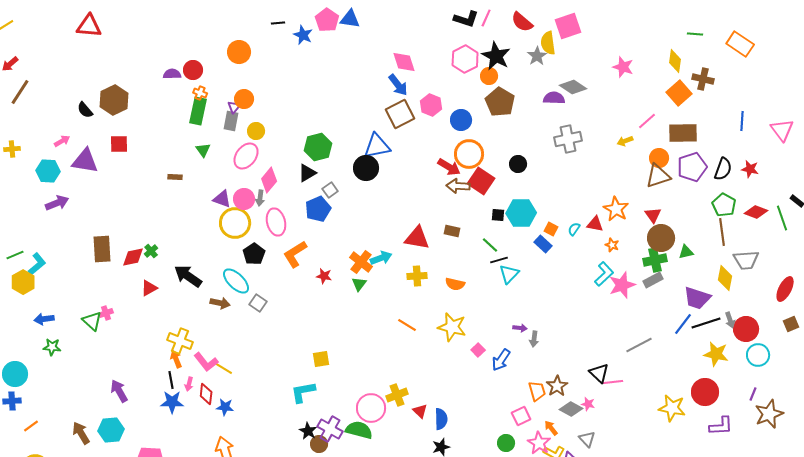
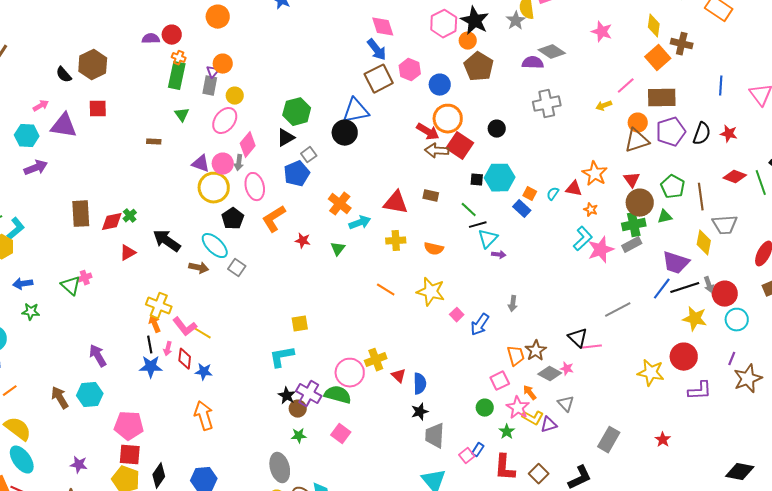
green pentagon: (724, 205) -> (673, 187), moved
orange cross: (361, 262) -> (340, 204), moved
purple arrow: (520, 328) -> (499, 255), moved

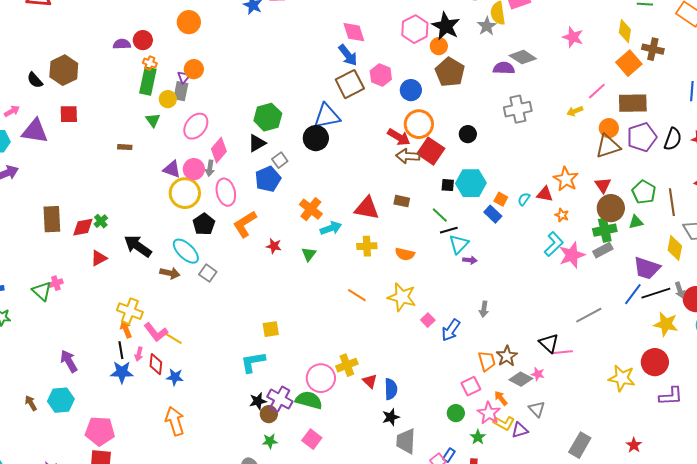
yellow circle: (235, 96) -> (168, 99), moved
black star: (287, 396) -> (258, 401), turned 30
brown arrow: (60, 398) -> (31, 403), size x0.7

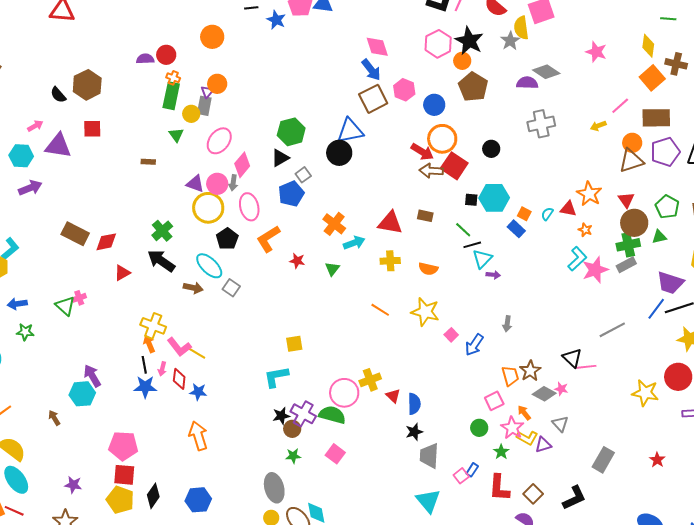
brown rectangle: (52, 219) -> (75, 234), turned -60
green cross: (101, 221) -> (162, 231), moved, size x1.5
cyan hexagon: (61, 400) -> (82, 394), moved

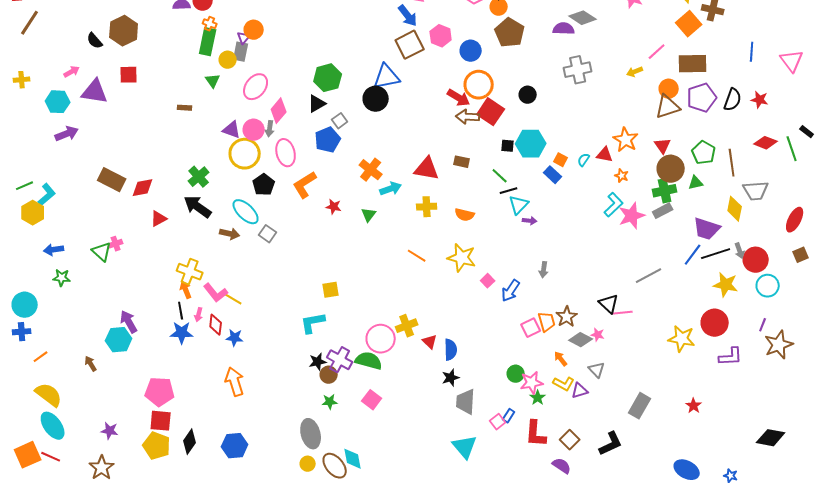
pink square: (494, 401) -> (531, 328), moved
pink star: (512, 428) -> (532, 383), moved, turned 30

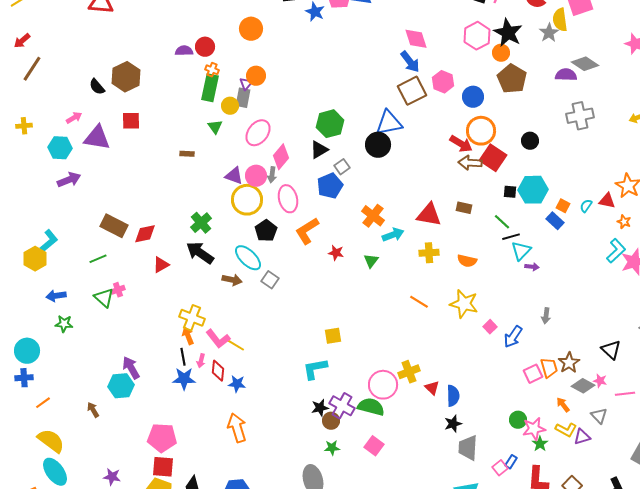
green line: (25, 186) -> (98, 259), moved
pink line: (623, 313) -> (625, 394), moved

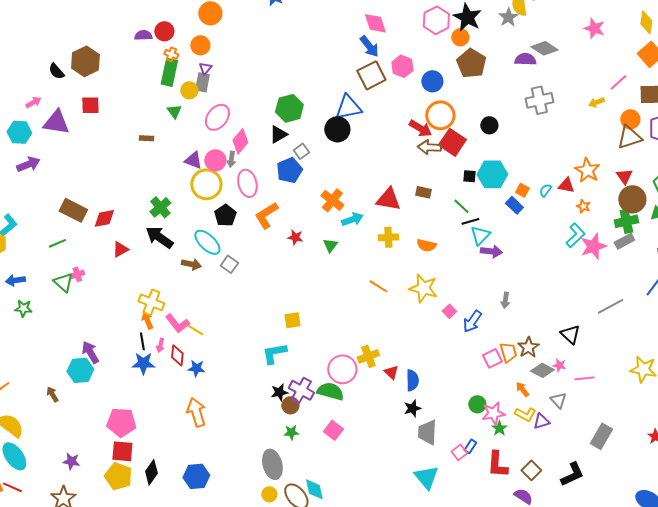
orange circle: (256, 76) -> (200, 45), moved
purple arrow: (532, 267) -> (491, 251), size x1.5

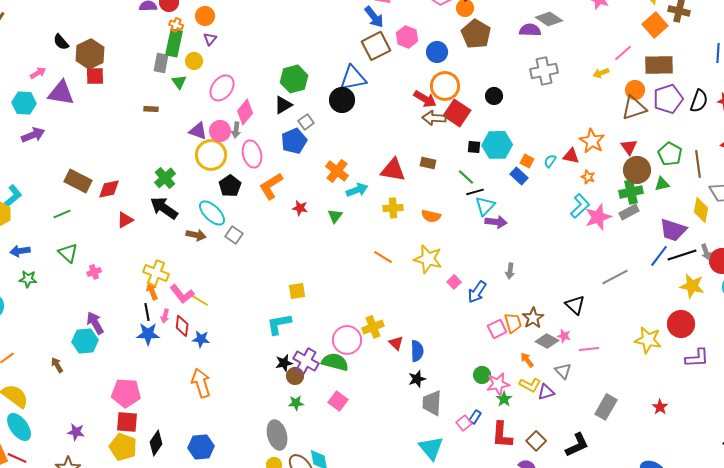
brown hexagon: (85, 61) -> (90, 54), moved
gray rectangle: (202, 82) -> (161, 63), moved
pink cross: (77, 274) -> (94, 272), moved

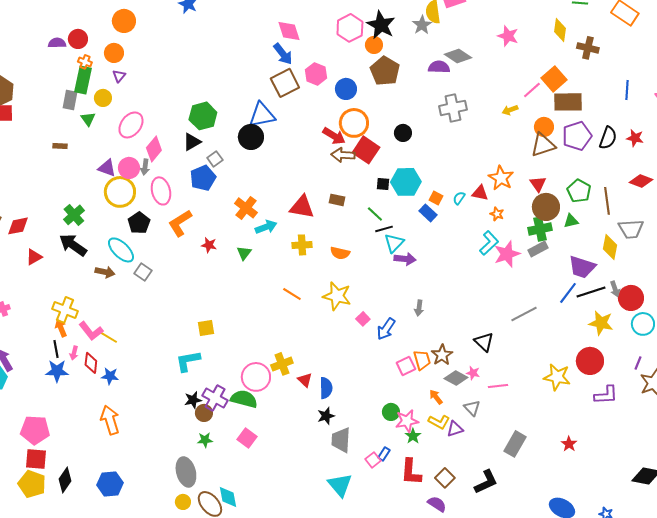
orange square: (655, 25) -> (554, 79), moved

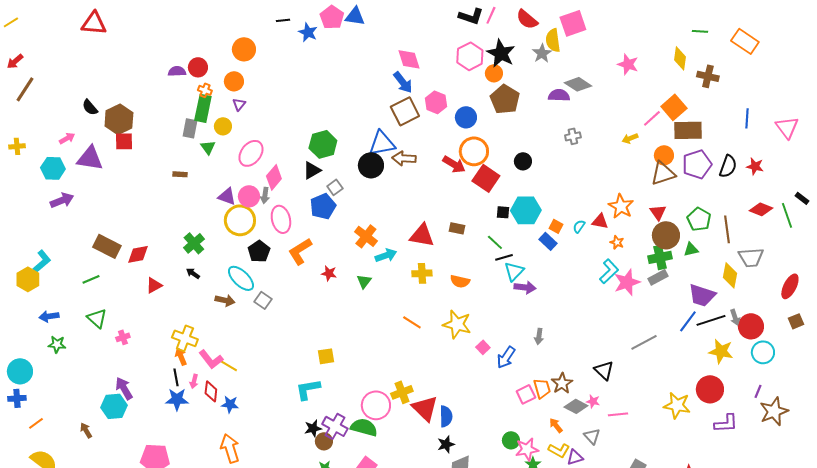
gray cross: (453, 108) -> (573, 136), size x0.6
brown arrow: (343, 155) -> (404, 158), moved
black arrow: (73, 245) -> (193, 273), size x0.5
red triangle: (305, 380) -> (425, 408), size x1.8

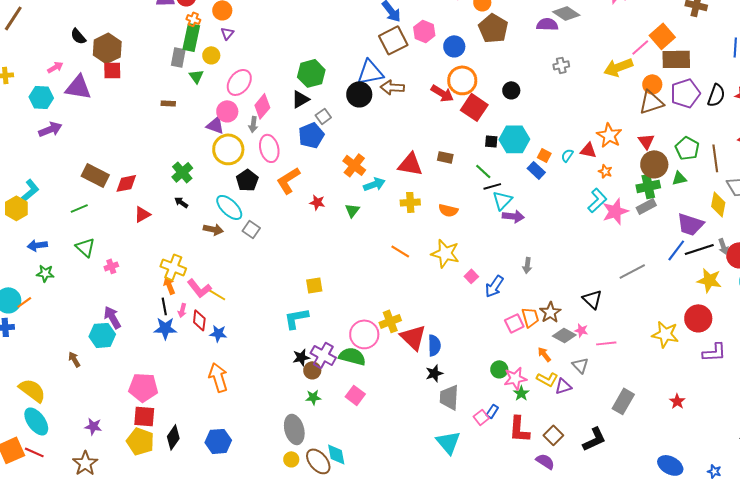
yellow arrow: (630, 138) -> (618, 67), size x1.8
pink circle: (249, 196) -> (227, 111), moved
orange line: (36, 423) -> (24, 302), moved

